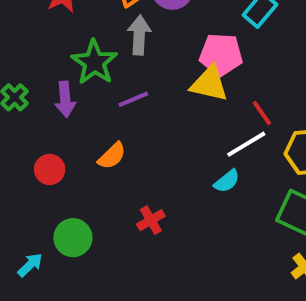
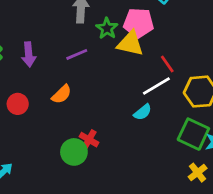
green star: (94, 62) -> (107, 28), moved, size x0.7
red cross: (151, 220) -> (89, 140), turned -30
green circle: (73, 238) -> (74, 152), moved

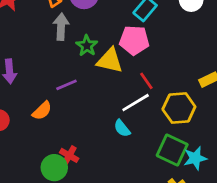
pink pentagon: (139, 23) -> (134, 40), moved
purple line: (77, 54) -> (66, 85), moved
cyan semicircle: (143, 112) -> (122, 128), turned 90

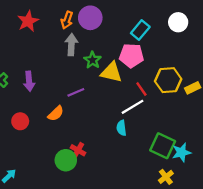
yellow hexagon: (179, 108) -> (168, 80), moved
cyan semicircle: (122, 128) -> (121, 128), turned 32

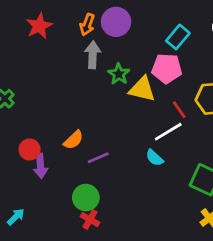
purple arrow: (29, 81) -> (41, 166), moved
purple line: (76, 92) -> (98, 158), moved
cyan semicircle: (121, 128) -> (154, 158), turned -40
red cross: (78, 150) -> (90, 220), moved

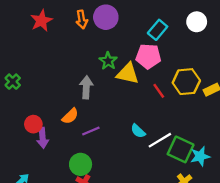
orange arrow: (87, 25) -> (82, 19), turned -30
gray arrow: (93, 55) -> (86, 87), moved
white line: (168, 132) -> (160, 140), moved

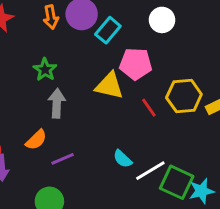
white circle: (197, 22) -> (162, 20), moved
cyan rectangle: (158, 30) -> (108, 30), moved
green star: (108, 61) -> (45, 70), moved

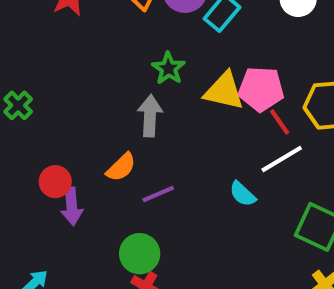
pink pentagon: (136, 64) -> (261, 89), moved
green star: (45, 70) -> (168, 68), moved
white line: (150, 171) -> (282, 159), moved

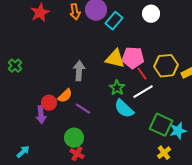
green star: (168, 68) -> (117, 88), moved
red circle: (55, 182) -> (49, 103), moved
purple line: (158, 194) -> (83, 109), turned 56
cyan semicircle: (243, 194) -> (124, 109), size x1.5

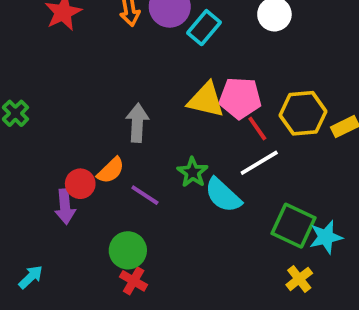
green star: (117, 88) -> (193, 172), moved

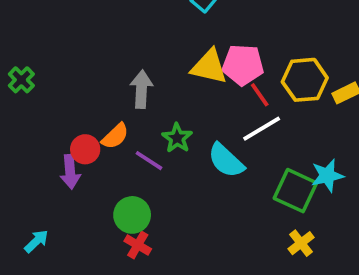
green star: (193, 172) -> (177, 138), moved
cyan star: (326, 237) -> (327, 176), moved

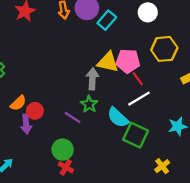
yellow hexagon: (305, 80) -> (164, 49), moved
gray arrow: (141, 89) -> (92, 79), moved
orange semicircle: (115, 136) -> (18, 103), moved
green square: (295, 191) -> (136, 135), moved

